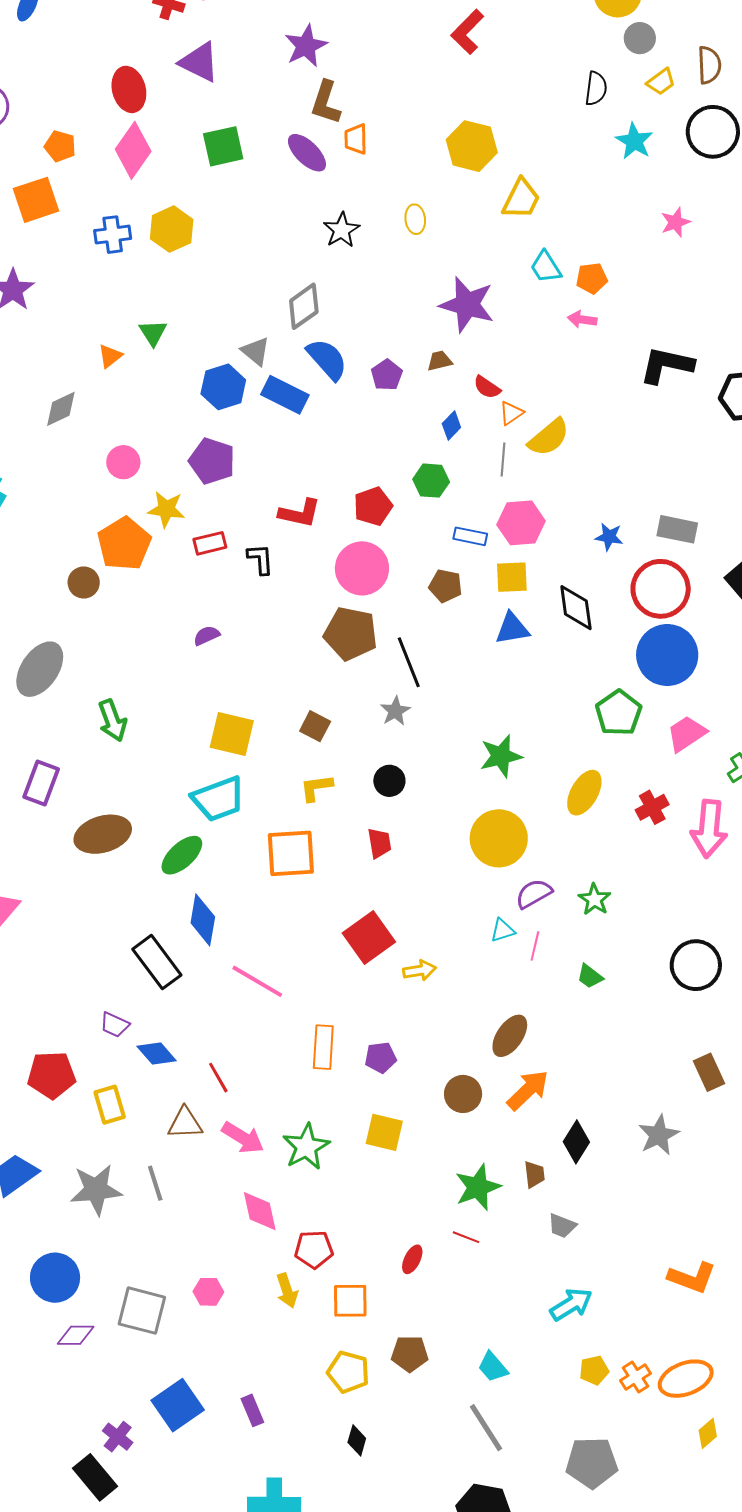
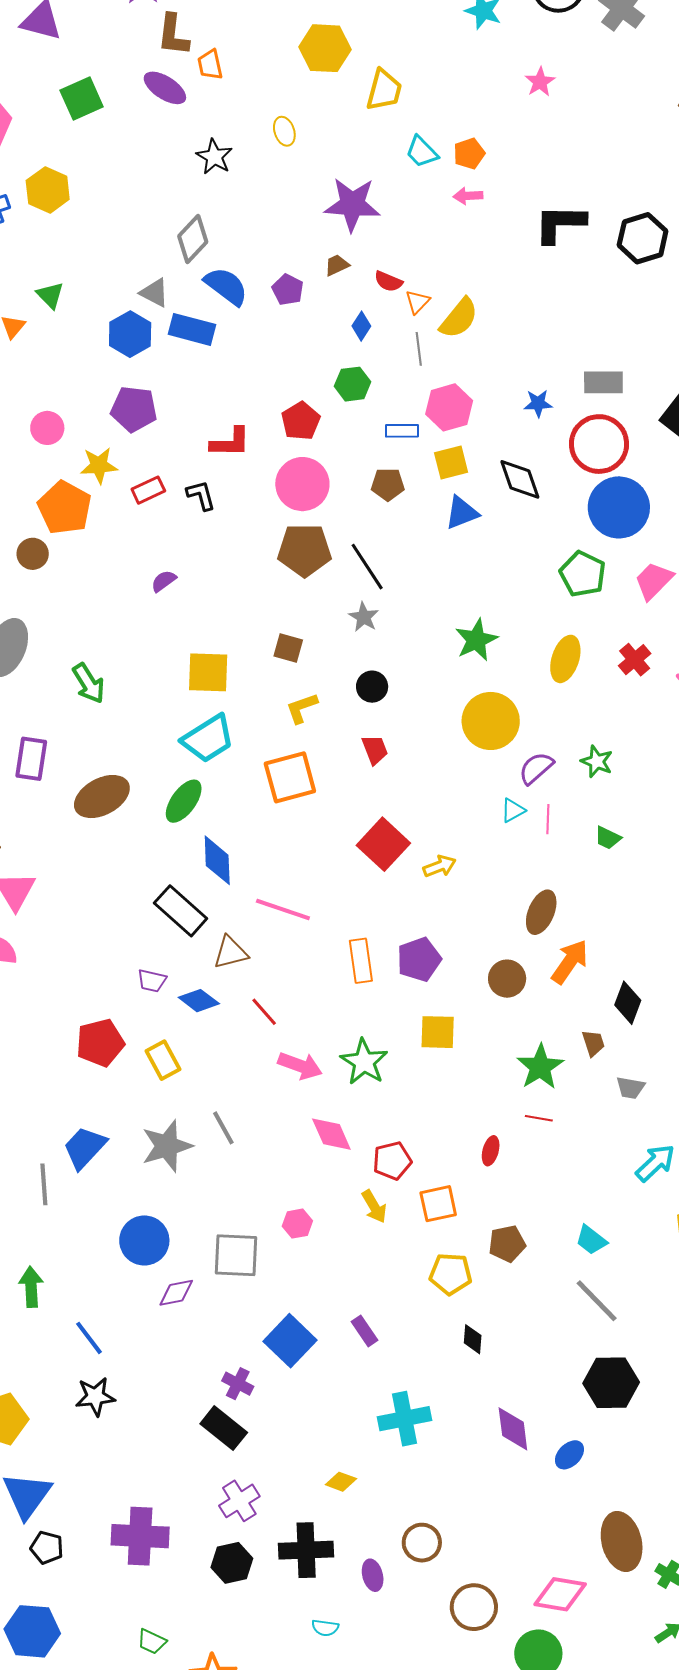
purple pentagon: (381, 1058) -> (419, 959), size x1.4
brown triangle: (185, 1123) -> (231, 952), moved

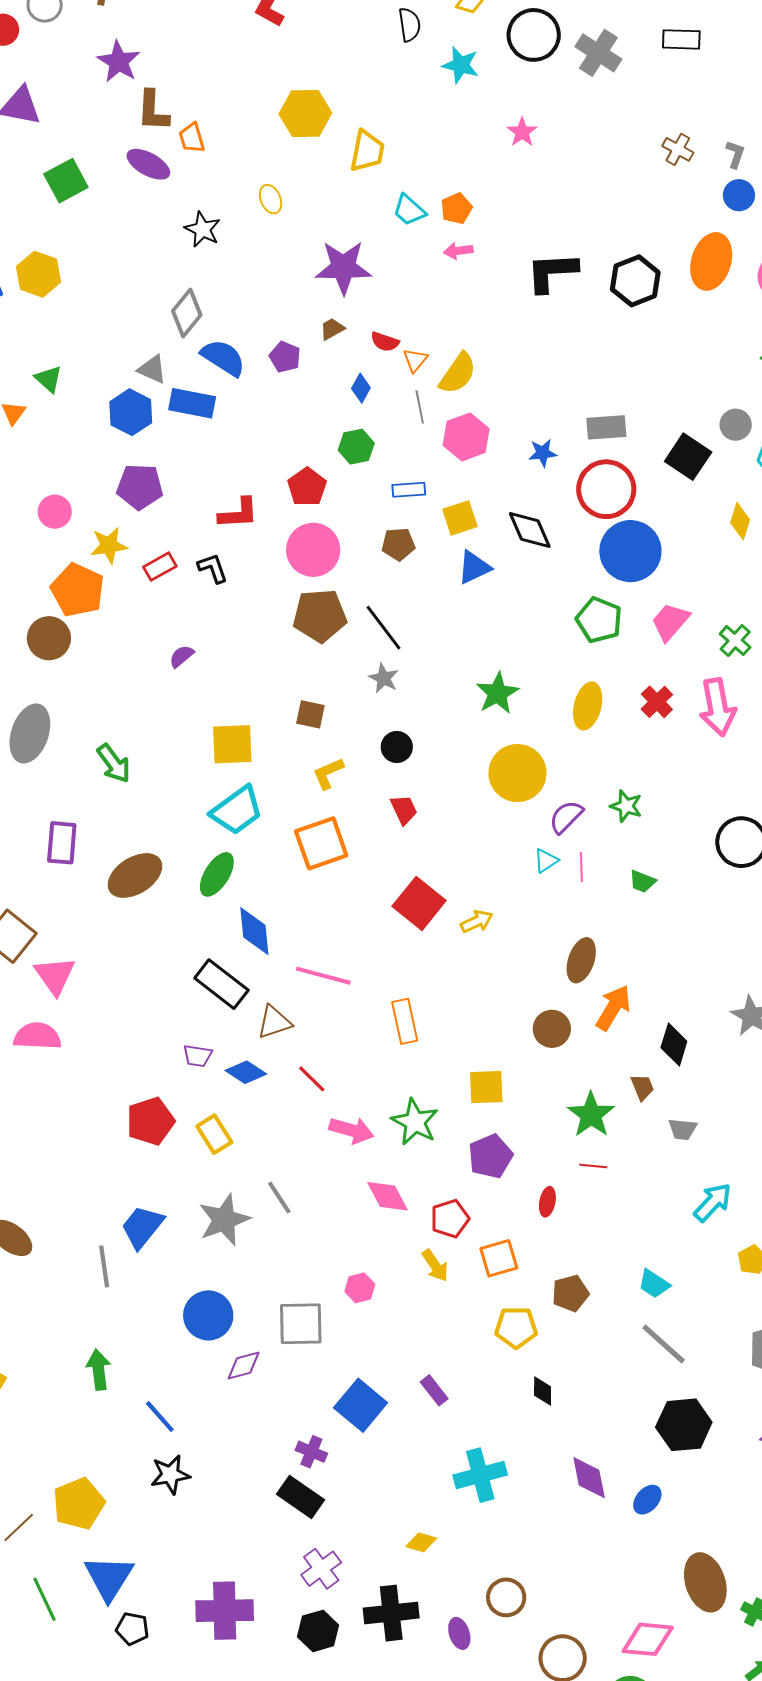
pink hexagon: (449, 407) -> (466, 437), moved
brown circle: (33, 554) -> (49, 638), size x1.4
purple pentagon: (419, 959) -> (490, 1156), moved

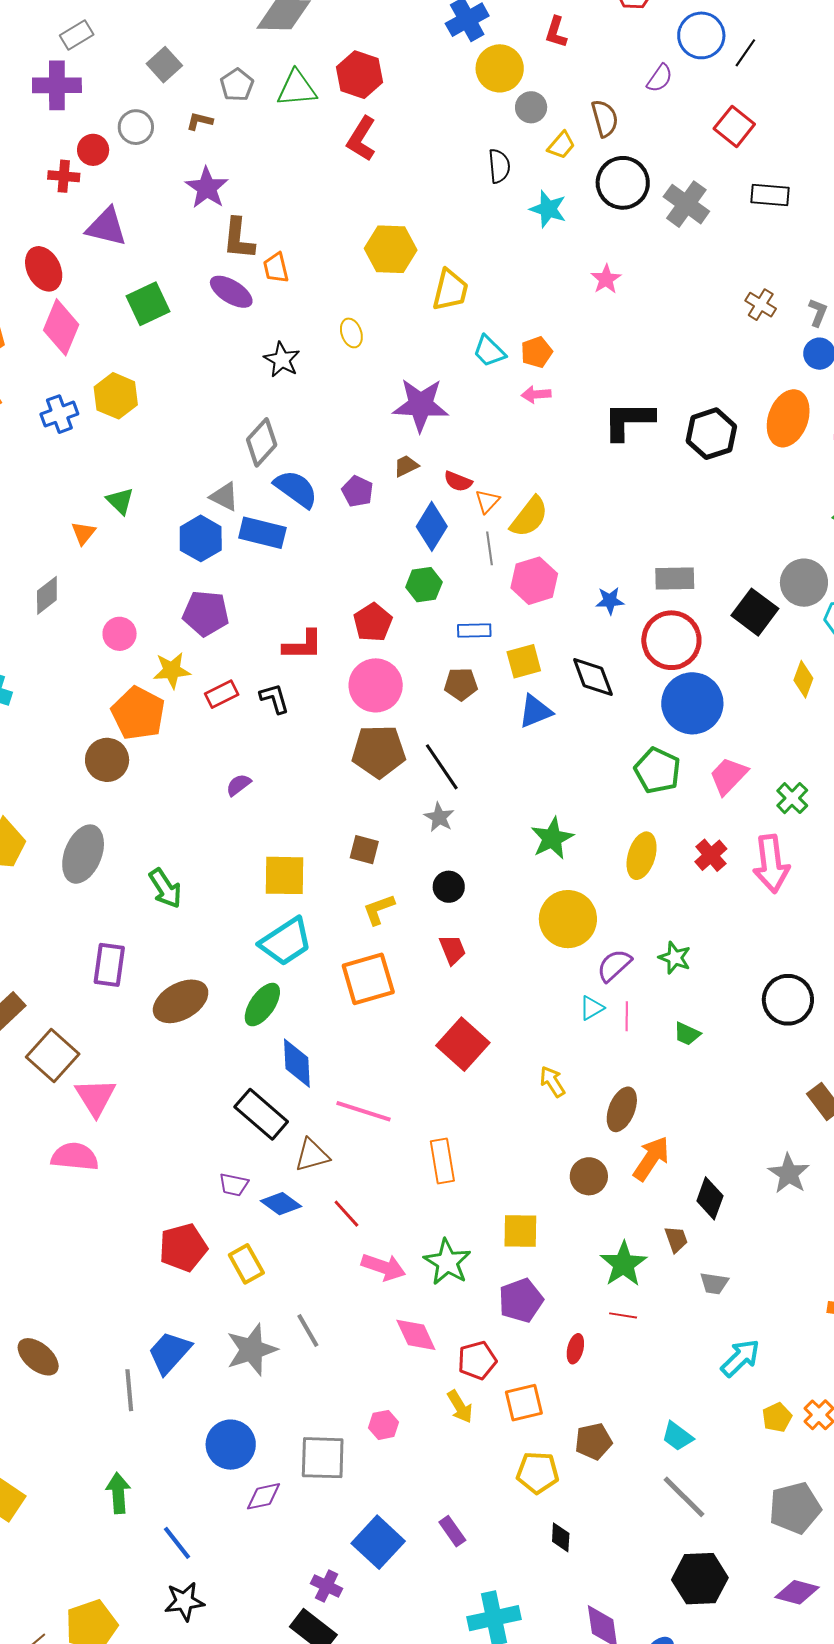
blue diamond: (361, 388) -> (432, 526), size x1.6
gray circle: (736, 425) -> (804, 583), size x1.5
yellow arrow: (477, 921) -> (552, 1082), moved, turned -100

